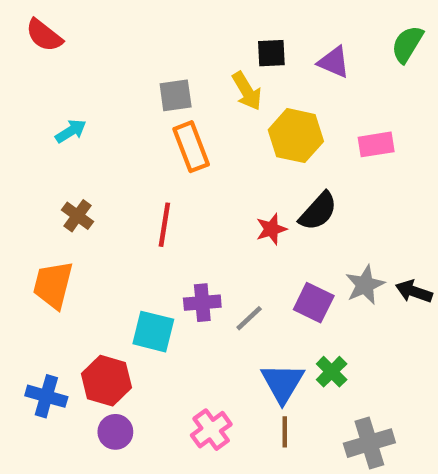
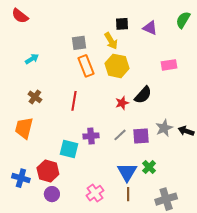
yellow hexagon: (296, 136) -> (117, 66), moved
purple square: (314, 303) -> (141, 136), turned -30
gray line: (249, 318) -> (120, 135), moved

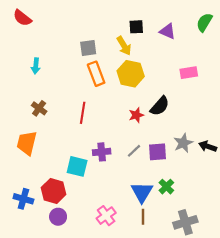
cyan arrow: (32, 59) -> (36, 66), turned 128

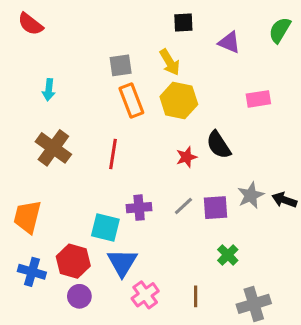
black square: (136, 27) -> (183, 22), moved
black semicircle: (160, 106) -> (219, 145), turned 105
brown cross: (39, 108) -> (53, 148), size x1.6
orange trapezoid: (27, 143) -> (27, 217), moved
blue triangle: (142, 192) -> (122, 263), moved

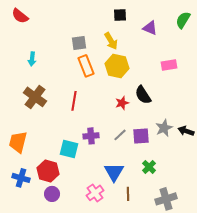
blue triangle: (122, 263) -> (114, 172), moved

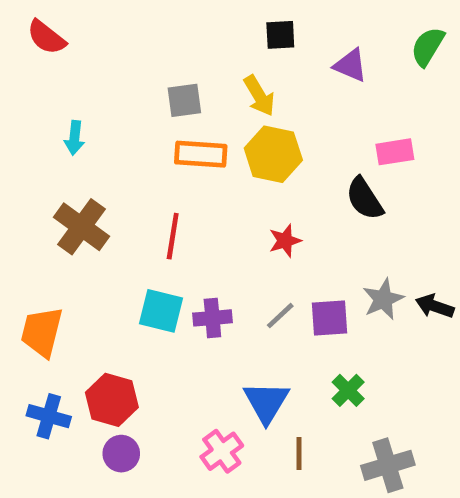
orange rectangle: (86, 66) -> (201, 154), turned -65
black semicircle: (143, 95) -> (364, 199), moved
cyan square: (69, 149) -> (161, 311), moved

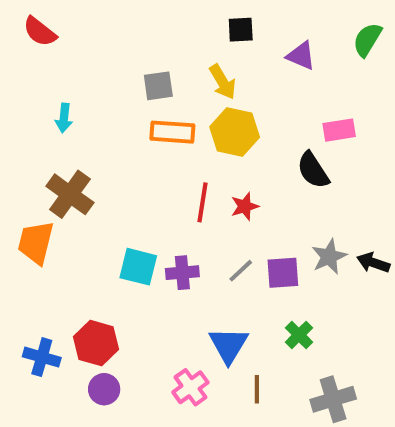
red line: (173, 236) -> (203, 202), moved
orange trapezoid: (42, 332) -> (36, 243), moved

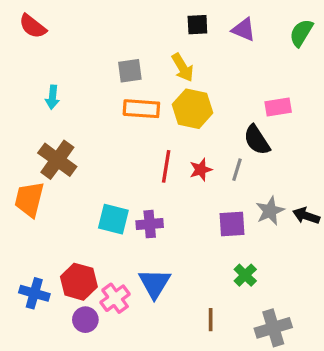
purple triangle: (301, 56) -> (244, 30), moved
gray line: (241, 271) -> (237, 170), moved, turned -30
blue triangle: (229, 345) -> (155, 283), moved
pink cross: (190, 387) -> (115, 298), moved

